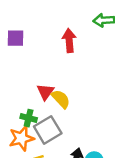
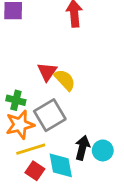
green cross: (29, 118) -> (16, 100), moved

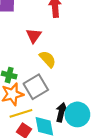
red triangle: (47, 72) -> (34, 36), moved
cyan circle: (103, 150) -> (77, 114), size x1.5

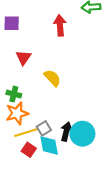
red triangle: (34, 36) -> (23, 58), moved
gray square: (36, 87) -> (44, 128), moved, size x0.6

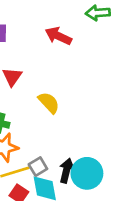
red arrow: (60, 25) -> (58, 36), turned -60

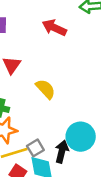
cyan circle: (87, 173) -> (81, 137), moved

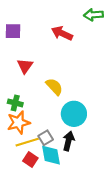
cyan circle: (81, 137) -> (74, 114), moved

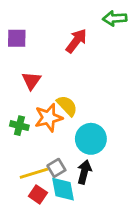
red arrow: (62, 33) -> (76, 41), turned 102
orange star: (18, 123) -> (49, 118), moved

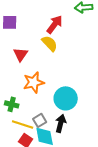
yellow semicircle: (67, 106) -> (50, 43), moved
green cross: (19, 126) -> (12, 104), moved
yellow line: (34, 173) -> (23, 124), turned 35

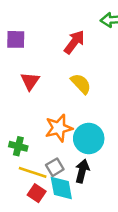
yellow semicircle: (50, 43) -> (81, 84), moved
orange star: (34, 82) -> (59, 128), moved

